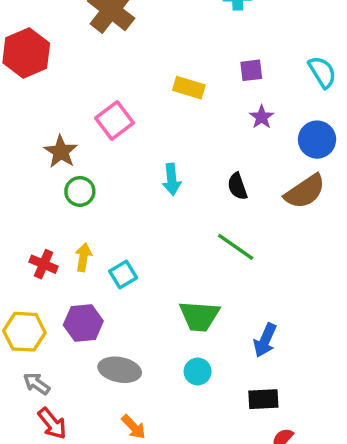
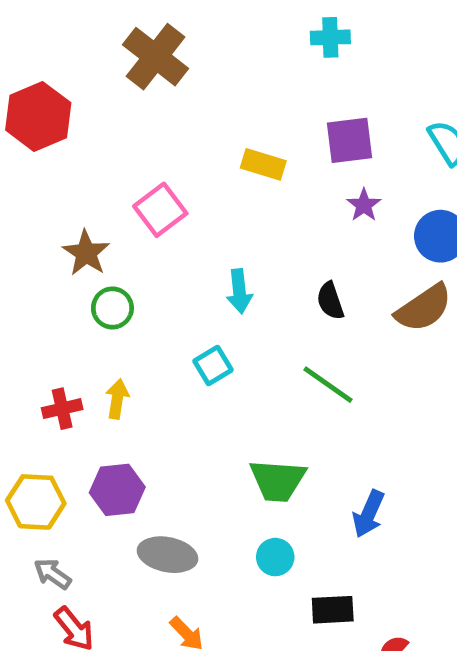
purple square: (251, 70) -> (349, 140), size x1.5
red cross: (44, 264) -> (62, 409), turned -36
cyan square: (123, 275) -> (213, 365), moved
black rectangle: (263, 399) -> (333, 610), moved

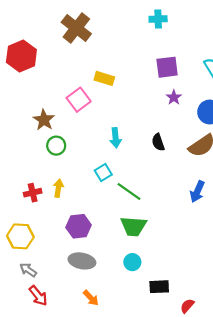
yellow rectangle: (263, 164) -> (104, 78), moved
green line: (328, 385) -> (129, 192), moved
purple hexagon: (117, 490) -> (79, 226), moved
blue arrow: (369, 514) -> (197, 192), moved

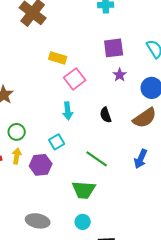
pink square: (79, 100) -> (75, 79), moved
green circle: (56, 146) -> (17, 132), moved
green line: (129, 192) -> (97, 159), moved
purple hexagon: (79, 226) -> (41, 165), moved

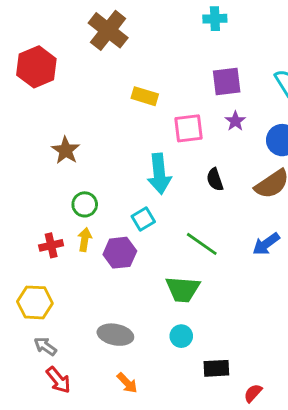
pink square: (75, 79) -> (189, 128), moved, turned 30
cyan arrow: (68, 111) -> (159, 174), size x1.5
blue arrow: (141, 159) -> (266, 244), turned 30

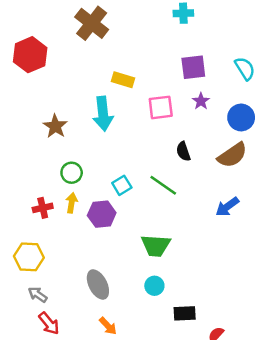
cyan arrow: (159, 174) -> (103, 114), moved
green line: (202, 244) -> (163, 185), moved
gray ellipse: (115, 335) -> (98, 284), turned 52

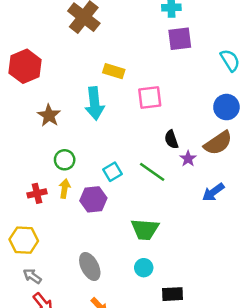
red hexagon: (30, 55) -> (25, 66), moved
purple square: (193, 67) -> (180, 39), moved
purple star: (201, 101) -> (188, 159), moved

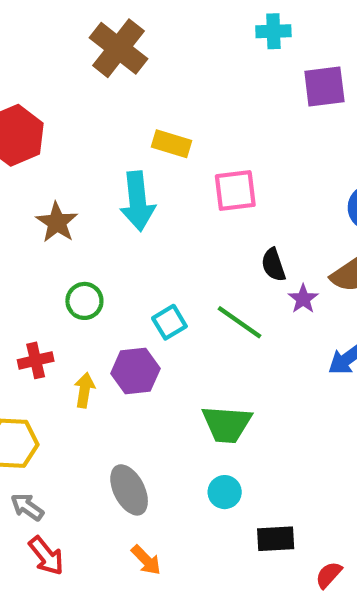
purple square: (180, 39) -> (324, 86), moved
yellow arrow: (65, 189) -> (84, 390), moved

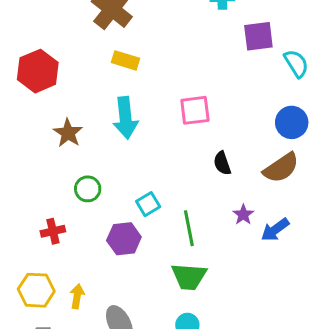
yellow rectangle: (172, 144) -> (125, 60), moved
purple star: (303, 299) -> (243, 215), moved
green line: (239, 322) -> (189, 228), moved, turned 44
yellow arrow: (84, 390) -> (77, 296), moved

